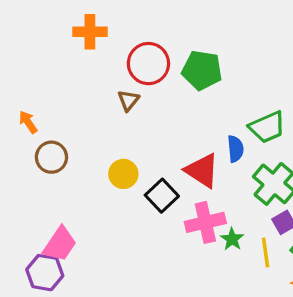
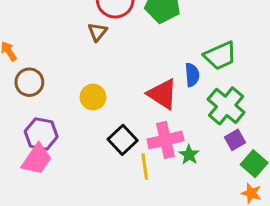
black square: (162, 196) -> (123, 140), moved
yellow line: (266, 252) -> (145, 167), moved
purple hexagon: (45, 273) -> (41, 134), moved

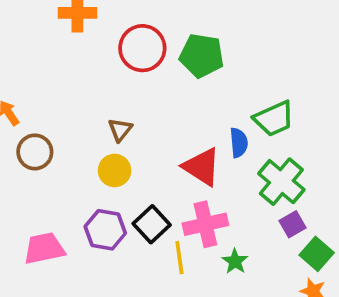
brown triangle: (97, 32) -> (120, 130), moved
purple hexagon: (41, 134) -> (105, 230), moved
green star: (189, 155) -> (235, 261), moved
pink trapezoid: (37, 159) -> (44, 248), turned -136

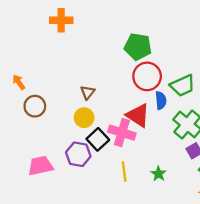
red circle: (142, 48) -> (147, 76), moved
black square: (152, 224) -> (98, 139), moved
pink cross: (205, 224) -> (122, 133), moved, turned 30

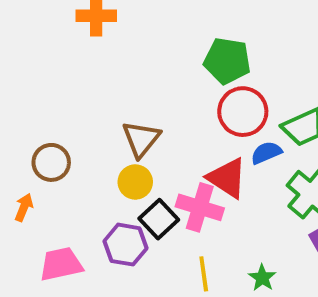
orange arrow: (19, 82) -> (24, 207), moved, turned 56
brown triangle: (88, 92) -> (141, 139), size x1.5
blue semicircle: (161, 100) -> (266, 153), turned -108

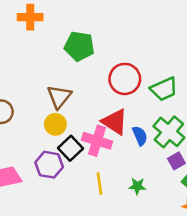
green pentagon: (227, 61) -> (79, 46), moved
blue semicircle: (266, 153) -> (140, 136), moved, turned 90
green star: (262, 278) -> (137, 186), turned -30

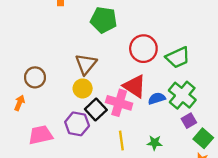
blue semicircle: (140, 136) -> (157, 98), turned -84

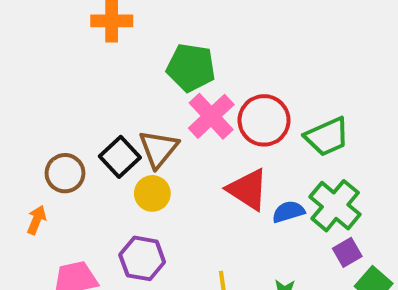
pink cross: (119, 103) -> (211, 116), moved, turned 30
black square: (96, 109) -> (120, 157), moved

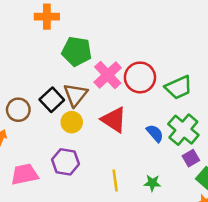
green pentagon: (191, 68) -> (77, 51), moved
red triangle: (248, 189) -> (114, 120), moved
blue semicircle: (288, 212) -> (155, 133), turned 66

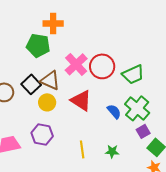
orange cross: (47, 17) -> (53, 23), moved
green pentagon: (77, 51) -> (38, 45), moved
brown triangle: (75, 95) -> (50, 80), turned -45

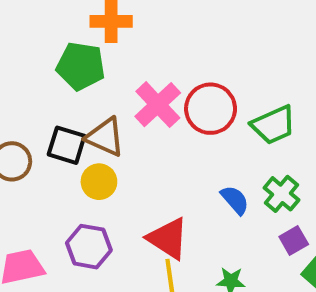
black square: (31, 84) -> (67, 145), turned -30
red triangle: (81, 100) -> (168, 238), moved
green cross: (137, 108) -> (282, 194), size x0.7

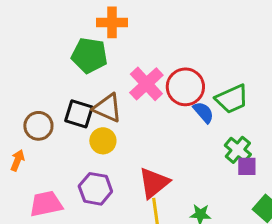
blue semicircle: (235, 200) -> (203, 112), moved
red triangle: (168, 238) -> (154, 183), turned 48
purple square: (294, 240) -> (247, 166), moved, turned 30

